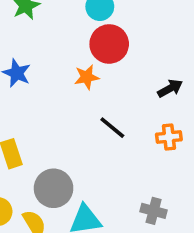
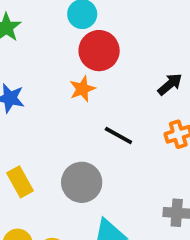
gray circle: (54, 188) -> (82, 182), moved

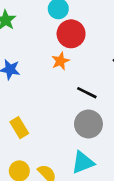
gray circle: (82, 182) -> (88, 124), moved

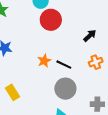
orange star: (60, 61) -> (44, 61), moved

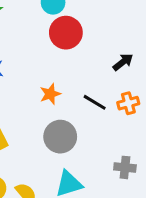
black line: (64, 65) -> (95, 102), moved
gray circle: (65, 89) -> (60, 137), moved

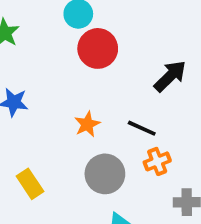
black arrow: (123, 62) -> (170, 76), size x1.4
orange cross: (128, 103) -> (157, 161), moved

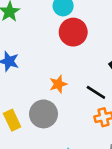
gray circle: (105, 174) -> (43, 114), moved

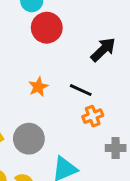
gray circle: (43, 114) -> (29, 139), moved

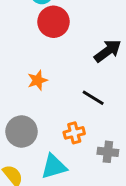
black line: (81, 90) -> (93, 98), moved
orange cross: (93, 116) -> (74, 133), moved

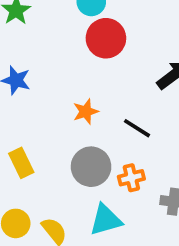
black line: (93, 98) -> (137, 128), moved
gray circle: (22, 132) -> (91, 167), moved

